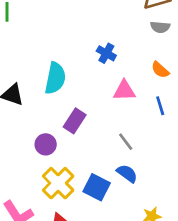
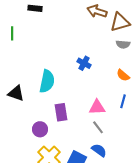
pink triangle: (124, 91) -> (97, 107), moved
blue line: (160, 106) -> (123, 101), turned 32
purple rectangle: (75, 121) -> (61, 112), turned -42

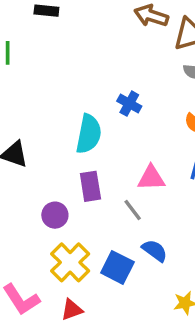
cyan semicircle: (47, 81) -> (89, 134), moved
gray line: (98, 127) -> (133, 210), moved

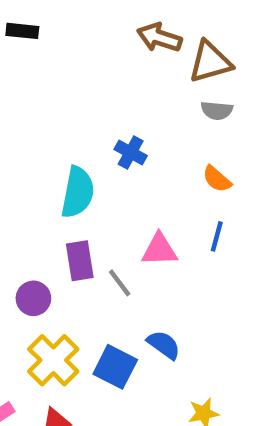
gray line: (133, 210) -> (120, 283), moved

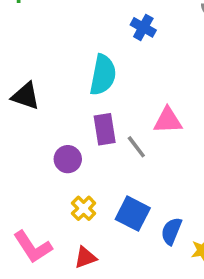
blue cross: (131, 152) -> (143, 27), moved
blue semicircle: (164, 345) -> (171, 231), moved, turned -104
yellow cross: (53, 360) -> (84, 208), size x0.6

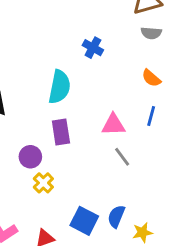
gray line: (136, 147) -> (122, 157), moved
yellow cross: (84, 208) -> (43, 183), moved
blue square: (133, 214) -> (84, 221), moved

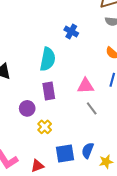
yellow cross: (43, 183) -> (45, 127), moved
blue square: (84, 221) -> (65, 153), turned -36

